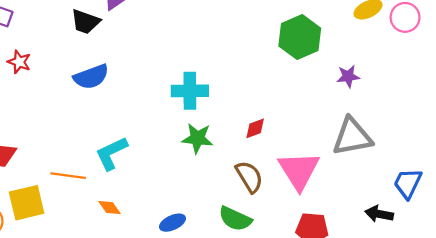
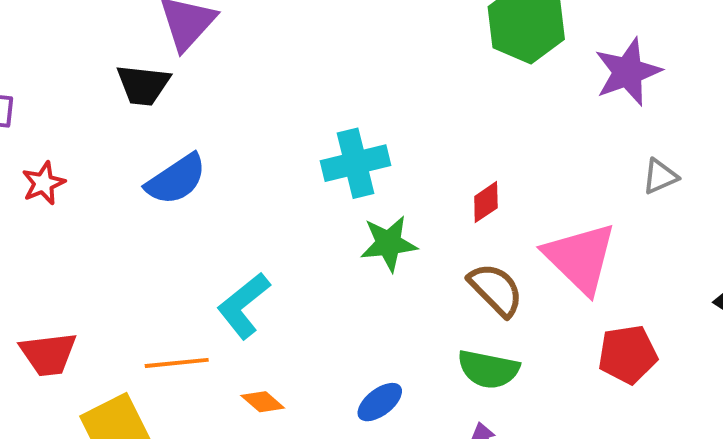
red star: (19, 62) -> (43, 183), turned -30
purple star: (348, 76) -> (628, 72), size x1.6
gray triangle: (352, 137) -> (660, 176), size x0.5

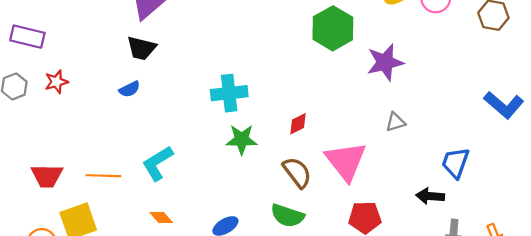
black trapezoid: (143, 85) -> (141, 48), moved
blue semicircle: (176, 179) -> (130, 89), size x0.6
orange line: (177, 363) -> (103, 176), moved

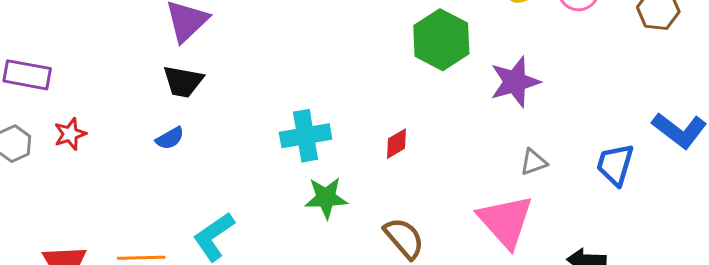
red diamond: (298, 124) -> (397, 144), moved
pink triangle: (346, 161) -> (506, 221), moved
blue trapezoid: (455, 163) -> (615, 165), moved

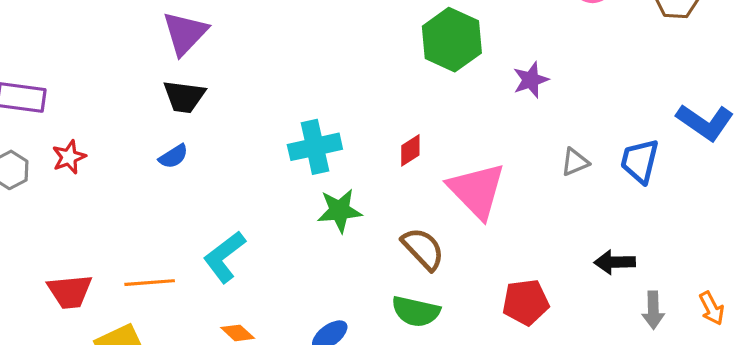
purple star: (515, 82) -> (531, 80), size x0.7
gray triangle: (534, 162) -> (575, 162), moved
pink triangle: (506, 221) -> (477, 190), moved

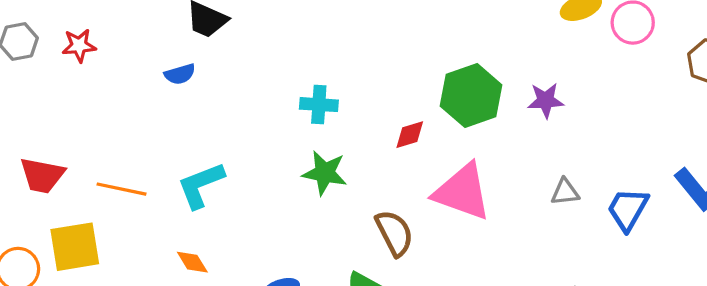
green hexagon: (452, 40) -> (471, 96), moved
cyan cross: (315, 147) -> (319, 105), size x0.7
pink triangle: (477, 190) -> (462, 192), turned -42

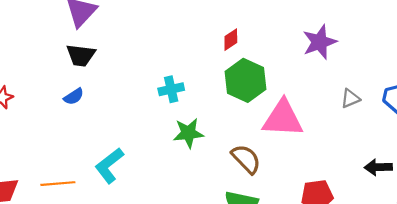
green hexagon: (471, 96) -> (245, 80), moved
purple star: (546, 100) -> (320, 42), size x1.4
red diamond: (410, 135) -> (231, 40), moved

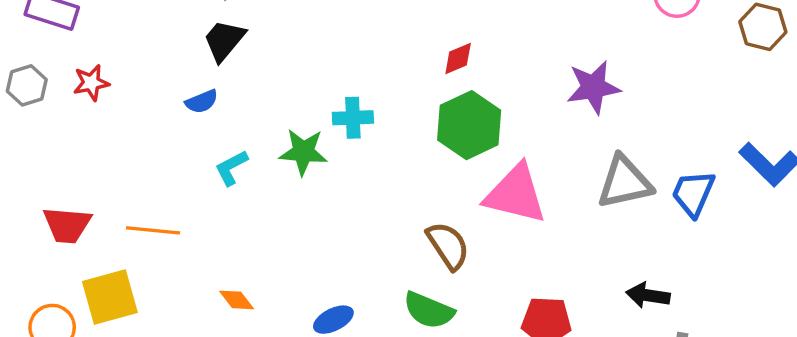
black trapezoid: (81, 55) -> (224, 40), turned 112
gray triangle: (350, 98) -> (625, 182), size x1.8
green star: (188, 133) -> (303, 152), moved
cyan L-shape: (109, 165) -> (231, 168), moved, size x0.7

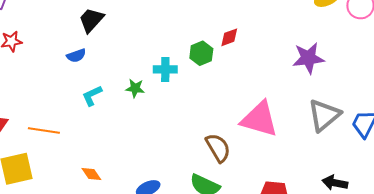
green hexagon: (469, 125) -> (201, 53), moved, size x0.6
green star: (303, 152) -> (135, 88), size x0.7
gray triangle: (625, 182) -> (324, 115), turned -30

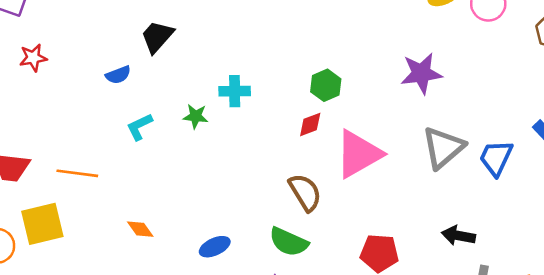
black trapezoid: (91, 20) -> (157, 37), moved
red diamond: (229, 37) -> (310, 125), moved
green hexagon: (201, 53) -> (326, 85), moved
pink triangle: (259, 119) -> (359, 154), turned -45

